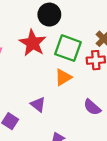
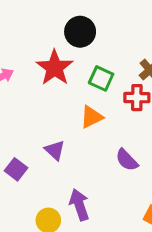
green square: (68, 48) -> (101, 78), size x0.7

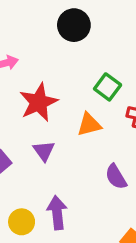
black circle: (80, 32) -> (74, 25), moved
red star: (55, 68) -> (39, 102), moved

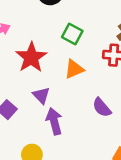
green square: (108, 87) -> (72, 34), moved
purple arrow: (57, 213) -> (54, 121), moved

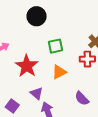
green square: (72, 34) -> (55, 46), turned -35

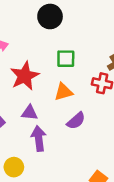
purple triangle: (36, 93) -> (30, 113), turned -48
purple semicircle: (82, 98) -> (76, 121), moved, turned -98

